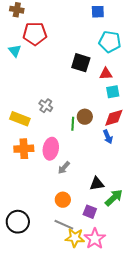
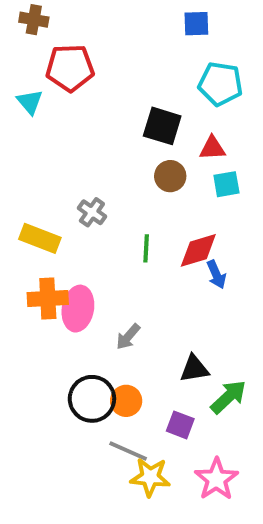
brown circle: (85, 117) -> (170, 176), moved
red diamond: (114, 118) -> (198, 250), moved
pink ellipse: (51, 149) -> (78, 309), moved
black circle: (18, 222) -> (92, 399), moved
pink star: (95, 239) -> (216, 479), moved

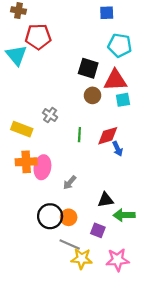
cyan triangle: (30, 102) -> (16, 55), size x1.5
red triangle: (212, 148) -> (115, 80), size x1.6
green arrow: (228, 397) -> (124, 215), turned -138
pink star: (216, 479) -> (118, 260), turned 30

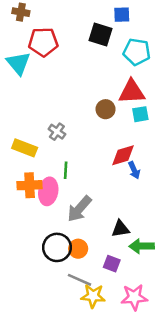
black square: (88, 68) -> (101, 34), moved
green line: (79, 135) -> (66, 170), moved
gray arrow: (70, 182) -> (79, 209), size x1.6

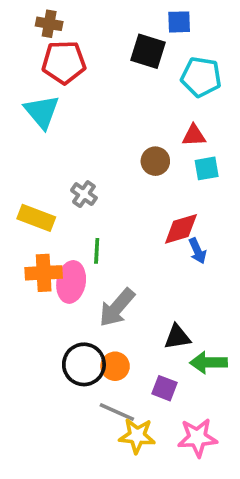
brown cross: (21, 12) -> (49, 24), moved
cyan triangle: (18, 63) -> (42, 112), moved
red triangle: (132, 92) -> (194, 135), size x0.6

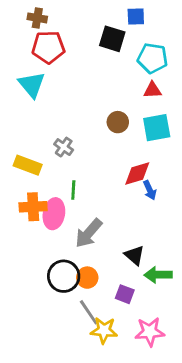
red triangle: (194, 135) -> (153, 90), moved
cyan square: (207, 168) -> (157, 128), size x1.5
black triangle: (177, 337) -> (134, 255), turned 50
gray line: (117, 412) -> (89, 312), turned 32

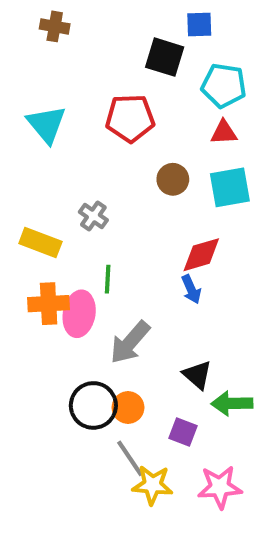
red pentagon: (48, 47) -> (130, 118), moved
blue arrow: (150, 190) -> (191, 289), moved

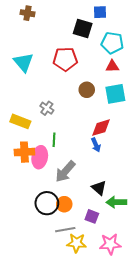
gray line: (130, 458) -> (65, 230), turned -66

